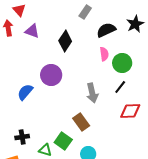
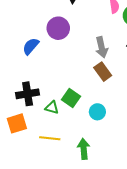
brown rectangle: (81, 122) -> (103, 72), moved
black cross: (22, 137) -> (28, 94), size x1.5

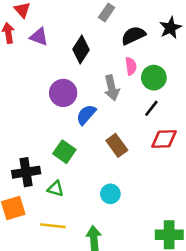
blue semicircle: (31, 46) -> (86, 115), moved
gray arrow: (102, 47) -> (112, 88), moved
green square: (71, 98) -> (64, 152), moved

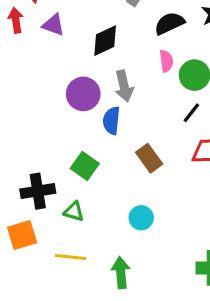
black diamond: (81, 50) -> (105, 41), turned 32
gray arrow: (112, 88) -> (124, 86), moved
blue semicircle: (86, 115) -> (111, 121), turned -35

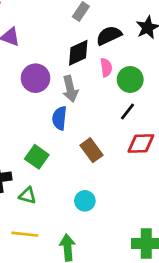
black diamond: (105, 41) -> (78, 53), moved
purple circle: (83, 94) -> (36, 78), moved

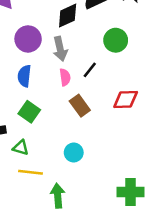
pink semicircle: (106, 67) -> (65, 77), moved
black line: (128, 111) -> (90, 70), moved
blue semicircle: (60, 118) -> (24, 76), moved
yellow line: (25, 234) -> (30, 172), moved

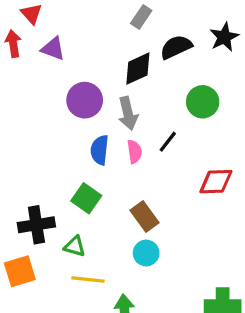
blue semicircle: (24, 76) -> (100, 150), moved
brown rectangle: (80, 106) -> (144, 216), moved

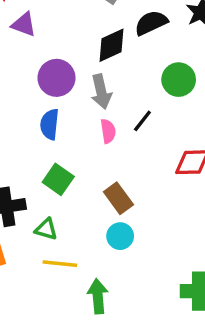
blue semicircle: (100, 150) -> (50, 124), moved

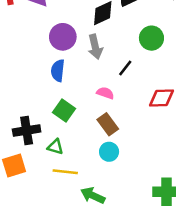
pink semicircle: (108, 131) -> (105, 93), moved, turned -63
green arrow: (98, 296) -> (93, 195), turned -60

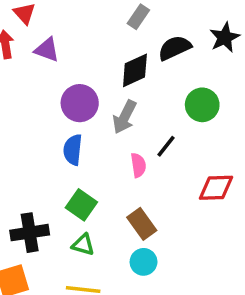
gray arrow: (95, 47) -> (125, 117), turned 40
pink semicircle: (105, 93) -> (138, 165), moved, turned 63
green triangle: (55, 147) -> (83, 245), moved

